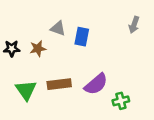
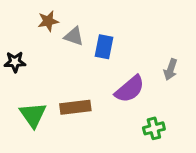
gray arrow: (134, 25) -> (171, 69), moved
brown star: (38, 49) -> (48, 21), moved
purple semicircle: (96, 84) -> (130, 89), moved

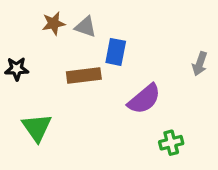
gray triangle: (74, 36) -> (85, 27), moved
gray arrow: (171, 69) -> (200, 64), moved
brown rectangle: (75, 107) -> (84, 76), moved

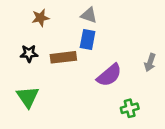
gray triangle: (85, 27) -> (89, 15), moved
gray arrow: (200, 64) -> (150, 62), moved
black star: (17, 69) -> (29, 53), moved

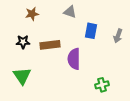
blue rectangle: (88, 39) -> (91, 31), moved
gray arrow: (150, 62) -> (118, 36), moved
purple semicircle: (109, 75) -> (74, 59), moved, turned 130

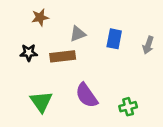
gray triangle: (70, 12) -> (78, 34), moved, turned -40
purple semicircle: (74, 59) -> (87, 95), moved, turned -35
green triangle: (22, 76) -> (41, 102), moved

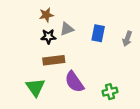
brown star: (40, 17) -> (46, 15), moved
black star: (29, 53) -> (48, 37), moved
brown rectangle: (63, 56) -> (54, 60), moved

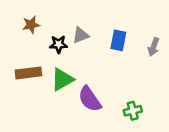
brown star: (46, 15) -> (31, 25), moved
brown rectangle: (54, 60) -> (28, 73), moved
green triangle: (35, 87) -> (62, 79), moved, turned 36

